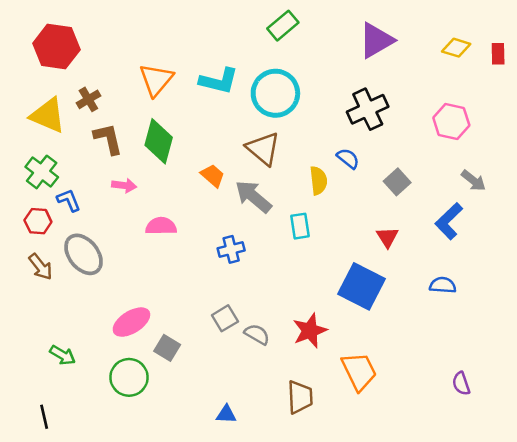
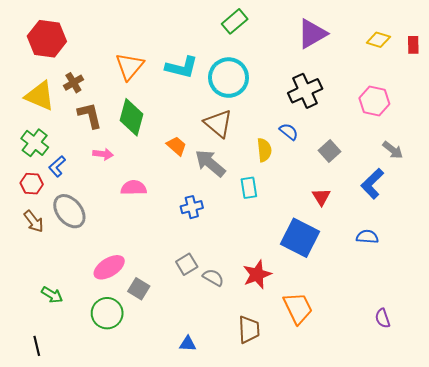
blue L-shape: (69, 200) -> (57, 166), turned -110

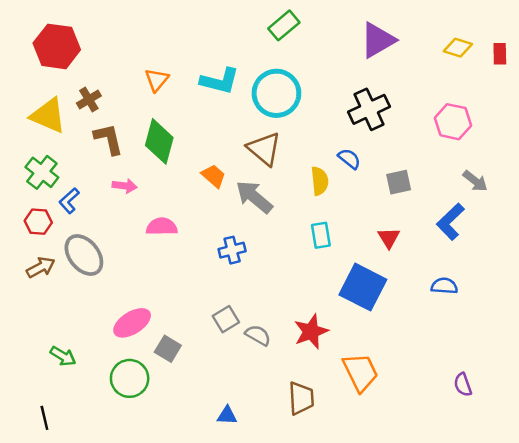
orange triangle: (130, 66) -> (157, 80), size x0.7
gray square: (330, 151) -> (399, 182), turned 30
cyan rectangle: (249, 188) -> (321, 235), moved
brown arrow: (34, 221) -> (41, 267), turned -80

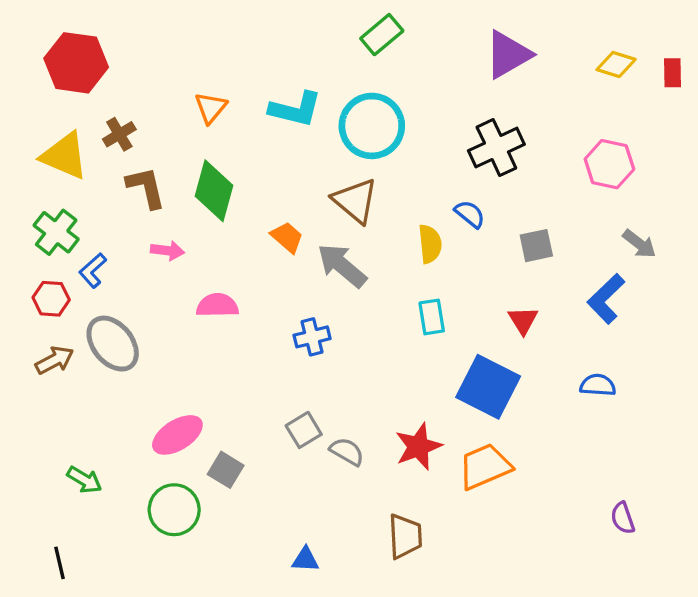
orange trapezoid: (360, 372) -> (485, 467), moved, turned -87

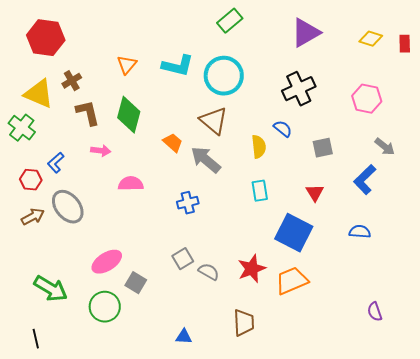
green cross: (56, 232) -> (22, 128), moved
green arrow: (84, 480) -> (51, 289), size x1.6

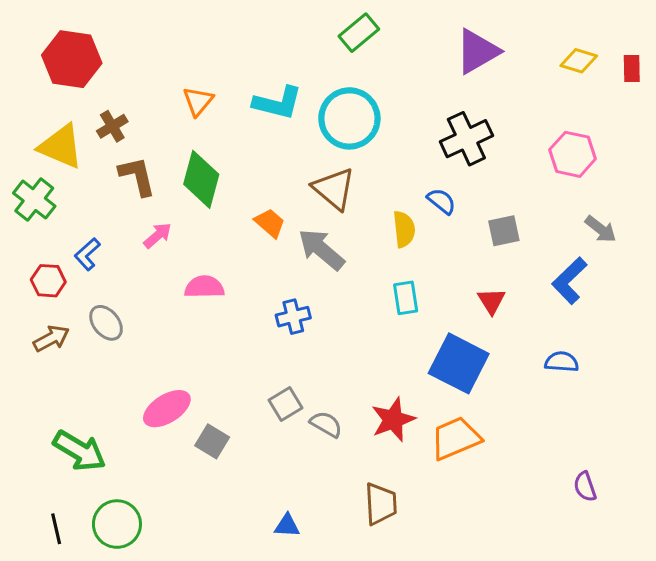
pink arrow: (101, 151) -> (158, 235), turned -48
gray ellipse: (68, 207) -> (106, 323), size x0.7
green circle: (105, 307) -> (117, 524), moved

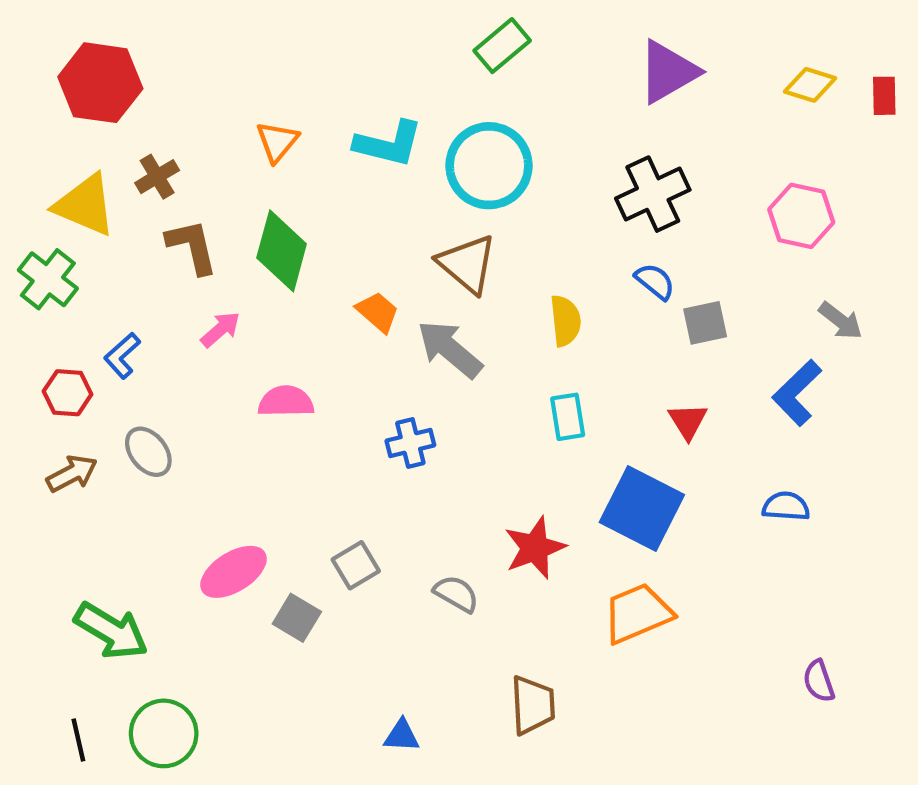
blue semicircle: (441, 201) -> (655, 281), moved
gray square: (285, 404) -> (356, 565), moved
red star: (393, 420) -> (535, 548), moved

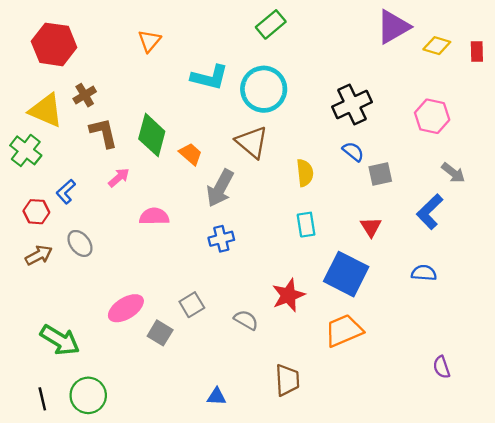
purple triangle: (668, 72) -> (393, 27), moved
orange triangle: (277, 142) -> (149, 41), moved
orange trapezoid: (378, 312) -> (191, 154), moved
gray arrow: (450, 349) -> (220, 188), moved, turned -102

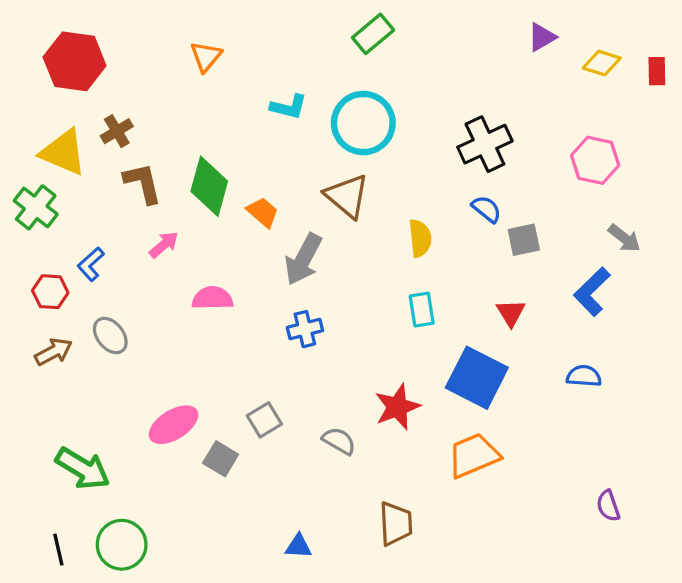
purple triangle: (393, 27) -> (542, 37), size x0.6
cyan L-shape: (210, 77) -> (289, 107), size x0.7

